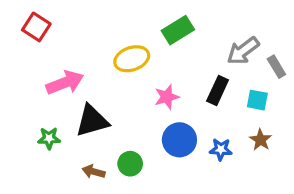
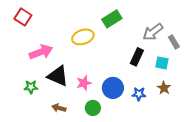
pink star: (167, 97) -> (84, 83), moved
black triangle: (92, 121) -> (58, 76), turned 40
green circle: (130, 164) -> (93, 108), moved

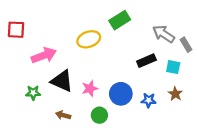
red square: (23, 17) -> (16, 30), moved, turned -30
gray arrow: (153, 32) -> (164, 34), turned 70
black rectangle: (137, 57) -> (146, 61), turned 42

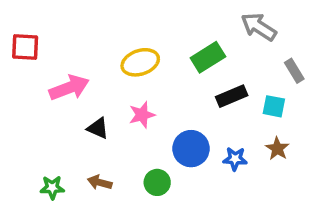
green rectangle: (120, 20) -> (208, 57), moved
gray arrow: (164, 34) -> (259, 27), moved
black triangle: (62, 81) -> (98, 128), size x0.6
pink star: (90, 88) -> (142, 115), moved
green star: (33, 93) -> (52, 188), moved

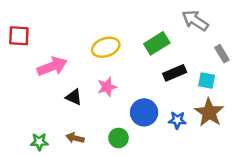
brown star: (277, 149) -> (209, 112), size x1.6

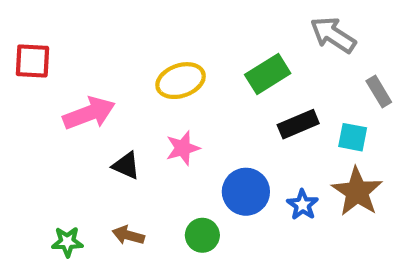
blue star: (177, 120) -> (303, 205), turned 30

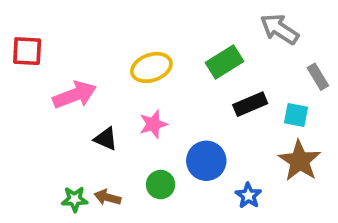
blue star: (303, 205) -> (248, 196), moved
green circle: (202, 235) -> (161, 185), moved
green star: (67, 242) -> (75, 199), moved

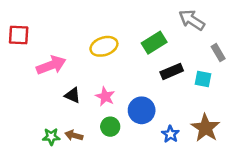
pink star: (153, 124) -> (105, 96), moved, turned -30
brown star: (300, 161) -> (206, 128), moved

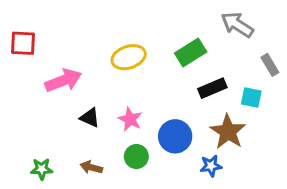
brown star: (206, 128) -> (228, 132), moved
blue star: (170, 134) -> (211, 166), turned 30
green star: (51, 137) -> (42, 169), moved

